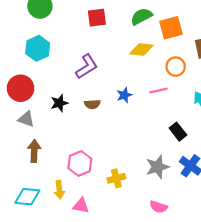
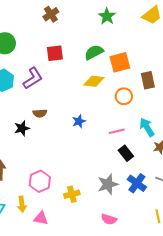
purple L-shape: (87, 67) -> (33, 78), moved
pink line: (159, 91) -> (117, 131), moved
brown semicircle: (92, 104) -> (40, 113), moved

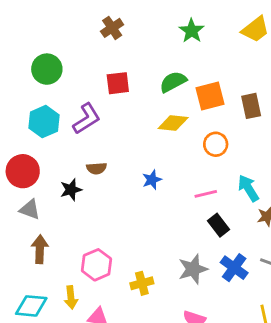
brown rectangle: (148, 80) -> (251, 106), moved

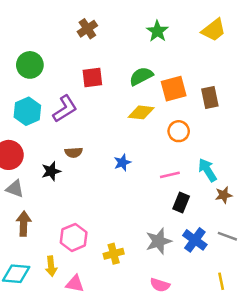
black rectangle: (219, 225) -> (181, 202), turned 60

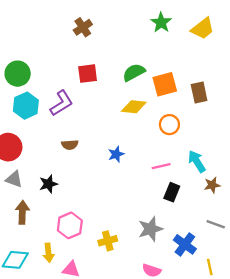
green star: (157, 31) -> (161, 23), moved
green circle: (30, 65) -> (18, 74), moved
black star: (51, 171) -> (48, 184), moved
blue cross: (195, 240) -> (185, 244), moved

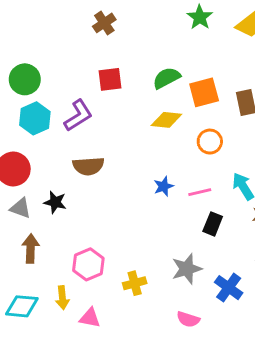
brown semicircle: (70, 145) -> (88, 166), size x1.5
blue star: (116, 154) -> (164, 186), moved
black star: (48, 184) -> (55, 202), moved, turned 30

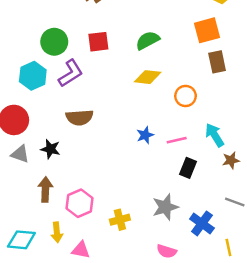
green circle: (25, 79) -> (54, 42), moved
orange square: (204, 92) -> (207, 30), moved
brown arrow: (31, 249) -> (45, 189), moved

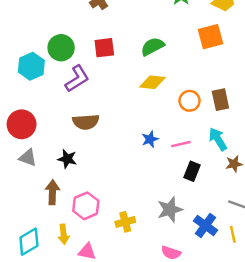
brown rectangle: (217, 62) -> (220, 100), moved
cyan hexagon: (33, 76) -> (31, 66), moved
black star: (50, 149) -> (67, 159), moved
cyan diamond: (21, 240) -> (29, 242), turned -36
yellow line: (228, 247) -> (233, 234), moved

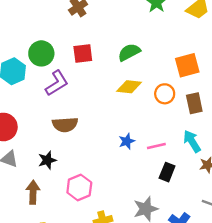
orange square: (211, 37) -> (187, 65), moved
orange circle: (190, 101) -> (165, 94), moved
black star: (67, 159) -> (47, 160), turned -30
pink hexagon: (86, 206) -> (79, 187), moved

